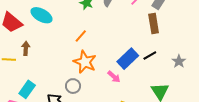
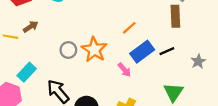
orange line: (81, 36) -> (129, 28), moved
brown arrow: (26, 48) -> (31, 27), turned 48
gray circle: (73, 86) -> (68, 50), moved

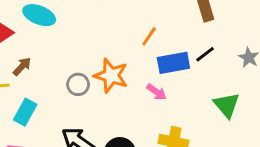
blue rectangle: (142, 52) -> (173, 63), turned 40
cyan rectangle: (27, 72) -> (25, 112), moved

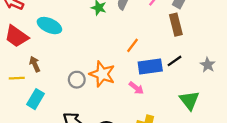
brown arrow: (22, 66) -> (35, 64), turned -70

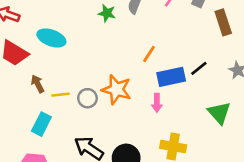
brown rectangle: (176, 25) -> (223, 22), moved
yellow line: (17, 78) -> (60, 95), moved
pink arrow: (136, 88) -> (157, 103), turned 56

